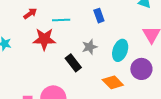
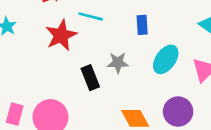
red star: (44, 39) -> (61, 35), turned 30
cyan ellipse: (120, 50) -> (166, 59), moved

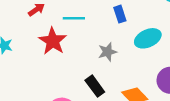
cyan ellipse: (166, 59) -> (148, 38), turned 45
black rectangle: (90, 78) -> (95, 86), moved

